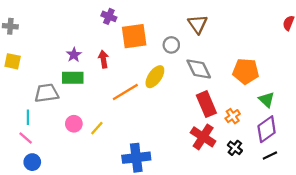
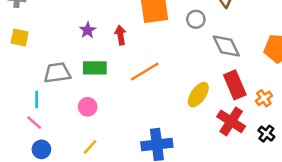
yellow ellipse: (155, 77) -> (198, 95), moved
green rectangle: (73, 78) -> (95, 68), moved
yellow line: (97, 128) -> (90, 147), moved

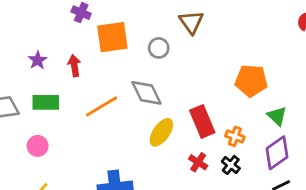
gray diamond: (226, 46) -> (146, 93), moved
orange cross: (264, 98) -> (235, 136), turned -35
red cross: (231, 121) -> (198, 162), size x0.6
black cross: (266, 134) -> (231, 165), moved

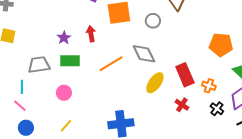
purple star: (38, 60) -> (64, 38), moved
black cross: (231, 165) -> (217, 109), moved

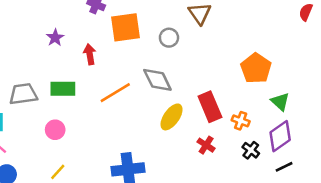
purple star: (64, 38) -> (55, 38), moved
orange pentagon: (221, 45) -> (256, 68), turned 30

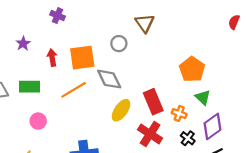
orange square: (125, 27) -> (82, 58), moved
green triangle: (280, 102) -> (203, 97), moved
pink circle: (55, 130) -> (38, 121), moved
red cross: (206, 145) -> (150, 134), size x1.6

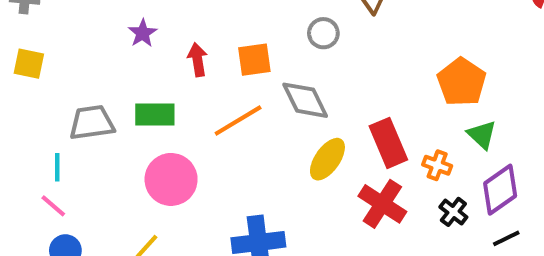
orange square: (82, 58) -> (254, 60), size x0.7
pink circle: (38, 121) -> (171, 179), size x1.6

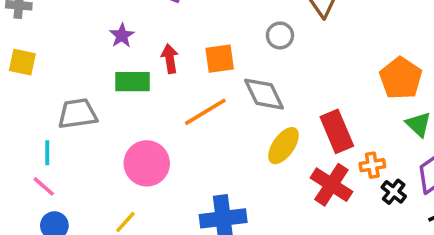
green rectangle: (155, 114) -> (133, 82), moved
orange cross: (437, 165) -> (372, 165), moved, turned -30

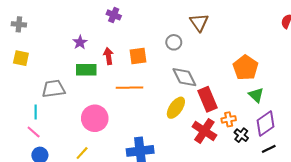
gray diamond: (264, 94) -> (184, 77), moved
orange line: (205, 112) -> (130, 88), turned 30

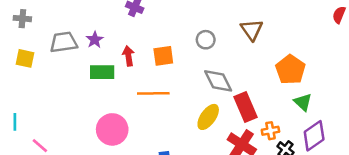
brown triangle: (199, 22) -> (252, 30), moved
gray trapezoid: (54, 89) -> (64, 42), moved
cyan line: (36, 112) -> (15, 122), moved

